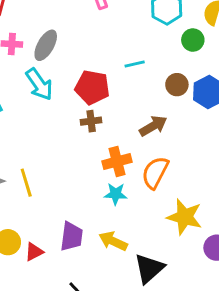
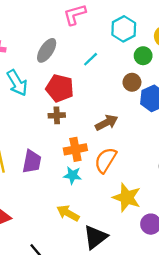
gray ellipse: (46, 45) -> (47, 50), moved
cyan line: (135, 64) -> (91, 59), moved, turned -35
brown circle: (177, 85) -> (132, 82), moved
purple trapezoid: (72, 236) -> (32, 162), moved

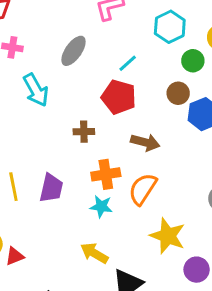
red pentagon: (60, 88) -> (119, 97), moved
brown arrow: (107, 123) -> (145, 142), turned 40

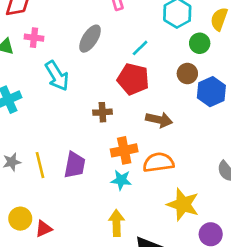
orange semicircle: (143, 189) -> (158, 162), turned 52
yellow arrow: (94, 253) -> (117, 223), turned 60

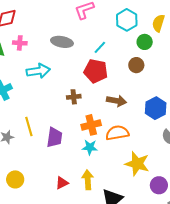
gray ellipse: (90, 39) -> (62, 42), turned 70
cyan arrow: (57, 76) -> (38, 71), turned -65
blue hexagon: (211, 92) -> (156, 108), moved
yellow line: (40, 165) -> (29, 126), moved
red triangle: (44, 229) -> (62, 183), moved

